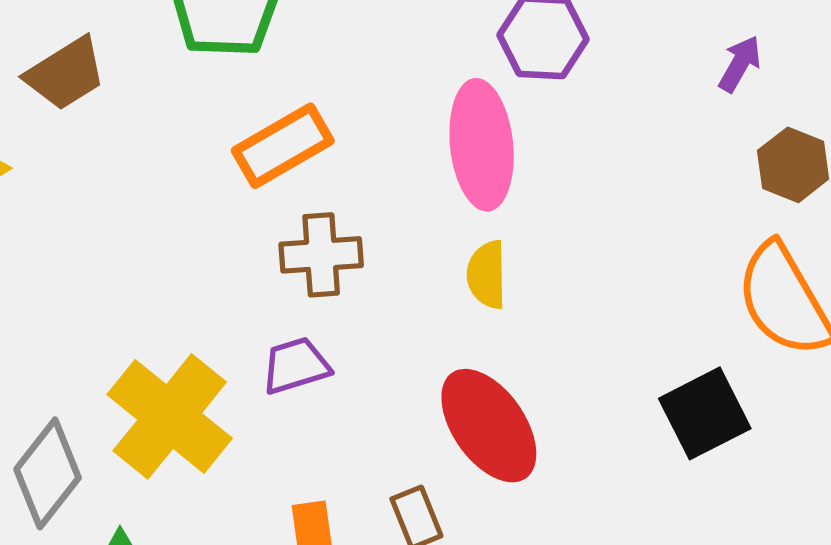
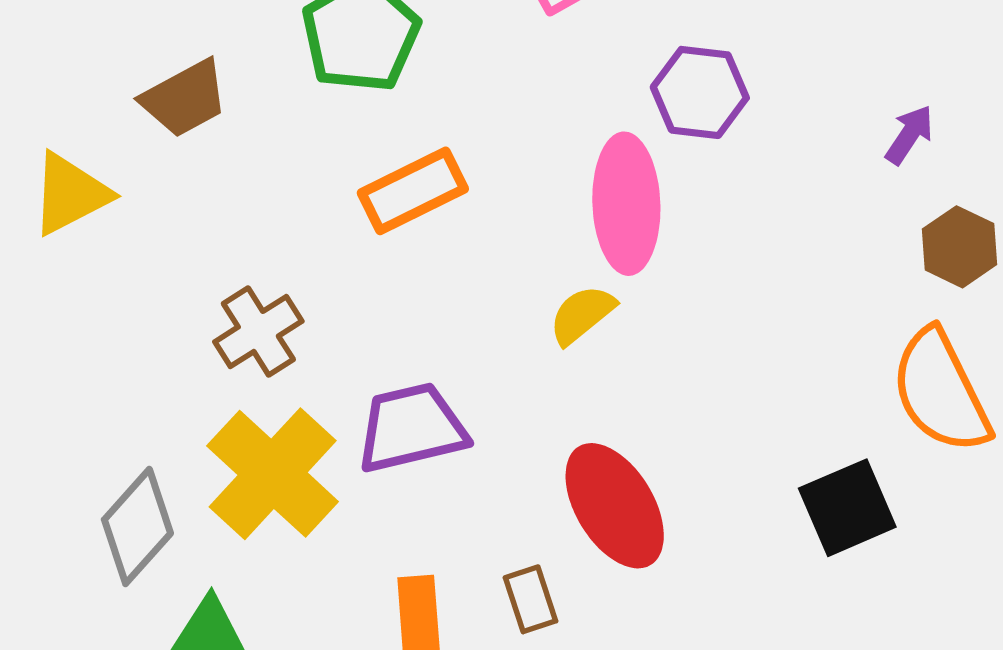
brown cross: (321, 255) -> (258, 331), moved, turned -32
yellow semicircle: (487, 275) -> (582, 315), moved, turned 48
purple trapezoid: (296, 366) -> (411, 428), size x1.5

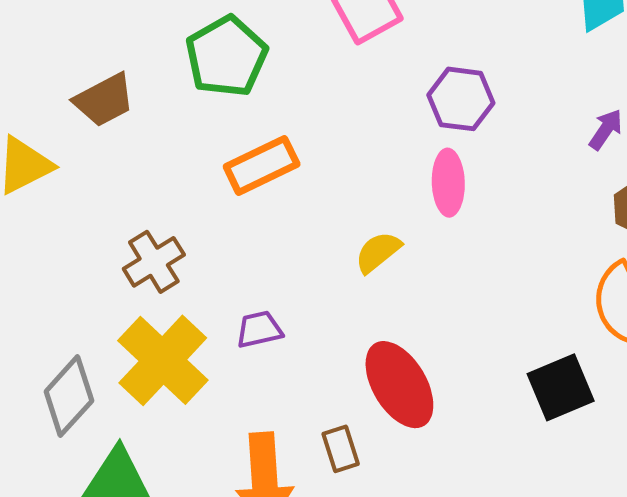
pink ellipse: (626, 204) -> (448, 183), moved, size x0.7
purple trapezoid: (411, 428) -> (259, 329), size x0.6

